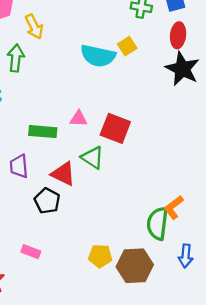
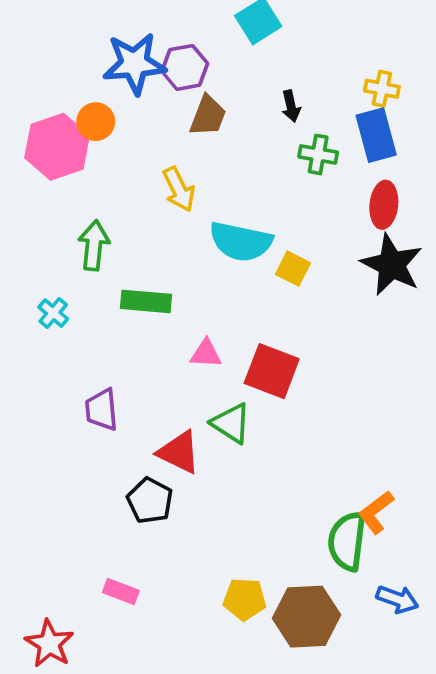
yellow arrow: (34, 27) -> (179, 189), moved
yellow square: (127, 46) -> (293, 269), moved, turned -30
green rectangle: (43, 132) -> (146, 301), moved
purple trapezoid: (19, 166) -> (102, 410), moved
blue arrow: (186, 256) -> (397, 599), turned -75

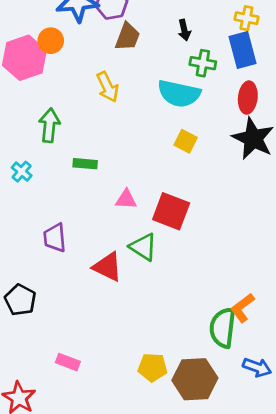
cyan semicircle: (241, 241) -> (179, 94), moved
green rectangle: (146, 301) -> (85, 164), size x0.7
black pentagon: (150, 501) -> (20, 300), moved

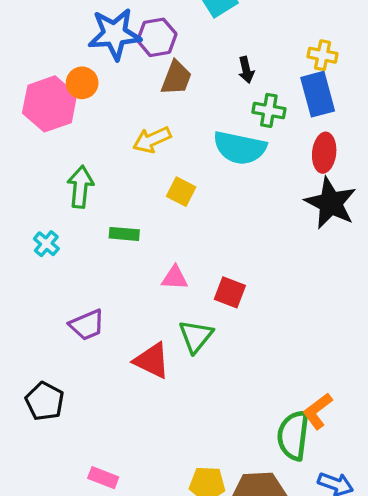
yellow arrow: (108, 87) -> (152, 140), turned 92
yellow square: (186, 141) -> (181, 192), moved
red square: (171, 211) -> (230, 292), size x0.7
purple trapezoid: (55, 238) -> (87, 325), turned -108
green triangle: (143, 247) -> (196, 336), turned 36

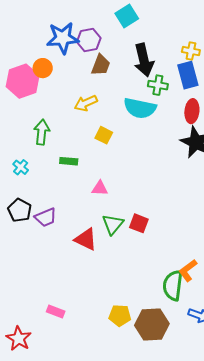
black arrow: (246, 70) -> (144, 60), size x2.0
red square: (230, 292) -> (139, 223), moved
black pentagon: (45, 401) -> (20, 210), moved

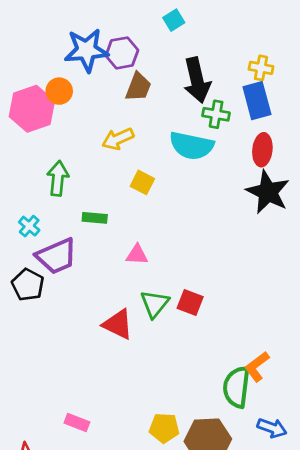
cyan square: (127, 16) -> (174, 20), size x0.7
purple trapezoid: (46, 217) -> (56, 256), moved, size x1.4

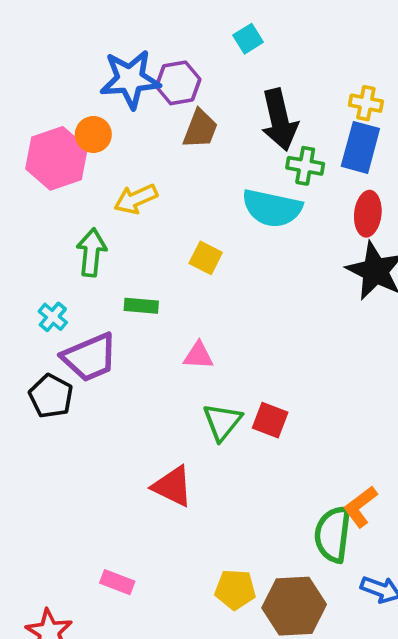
blue rectangle: (257, 101) -> (360, 147), turned 30
yellow arrow: (118, 139) -> (136, 199), moved
red triangle: (118, 324) -> (173, 486), moved

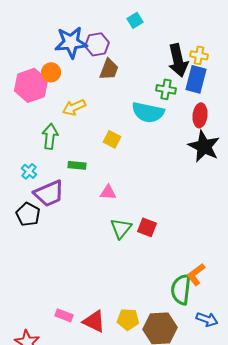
black arrow: (279, 120) -> (178, 60), moved
red triangle: (173, 486) -> (94, 321), moved

